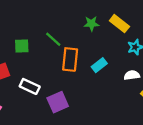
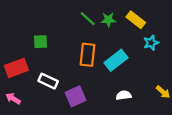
green line: (53, 39) -> (88, 19), moved
cyan rectangle: (99, 65) -> (116, 60), size x1.5
white semicircle: (132, 75) -> (124, 95), moved

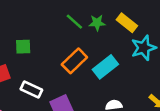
cyan star: (151, 43) -> (144, 48), size x1.5
orange rectangle: (88, 55) -> (74, 61), turned 40

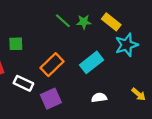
orange rectangle: (74, 61) -> (52, 65), moved

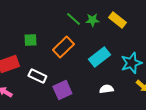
cyan star: (127, 45) -> (131, 63), moved
orange rectangle: (52, 65) -> (63, 47), moved

